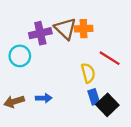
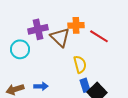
brown triangle: (65, 29) -> (60, 37), moved
red line: (110, 58) -> (99, 36), moved

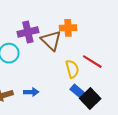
red line: (99, 36) -> (92, 62), moved
blue rectangle: (85, 85) -> (77, 91), turned -32

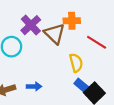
purple cross: (28, 32) -> (31, 25), turned -30
red line: (92, 62) -> (97, 42), moved

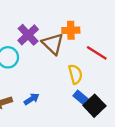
blue arrow: (34, 86) -> (32, 99), turned -32

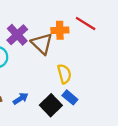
red line: (97, 53) -> (86, 24), moved
black square: (94, 106) -> (51, 105), moved

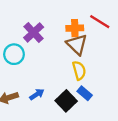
brown triangle: (42, 44) -> (77, 44), moved

